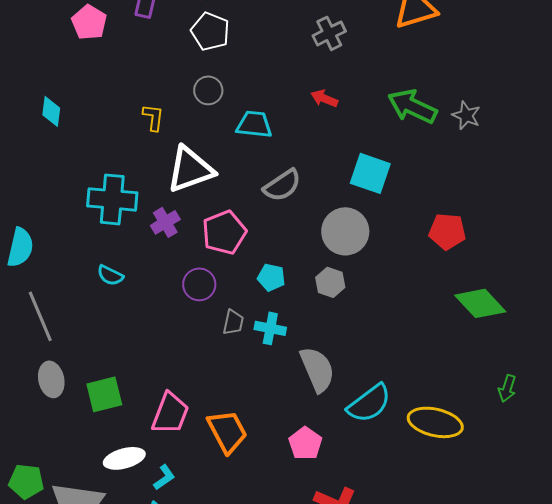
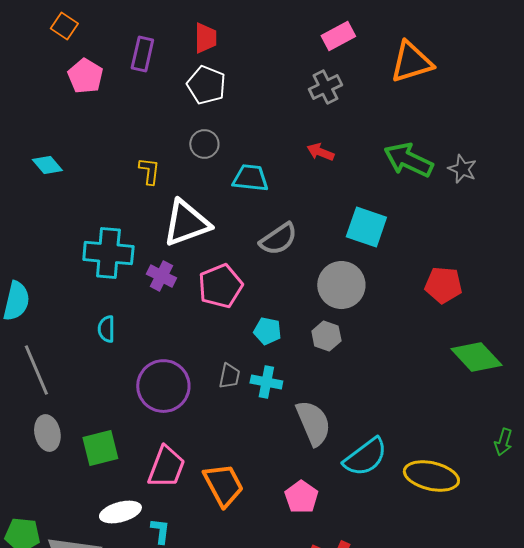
cyan diamond: (51, 111) -> (47, 165), turned -48
purple cross: (165, 222) -> (161, 276), turned -32
cyan semicircle: (110, 275) -> (106, 329), turned 64
purple circle: (199, 284) -> (163, 386), moved, size x1.6
cyan L-shape: (164, 477) -> (160, 531), turned -48

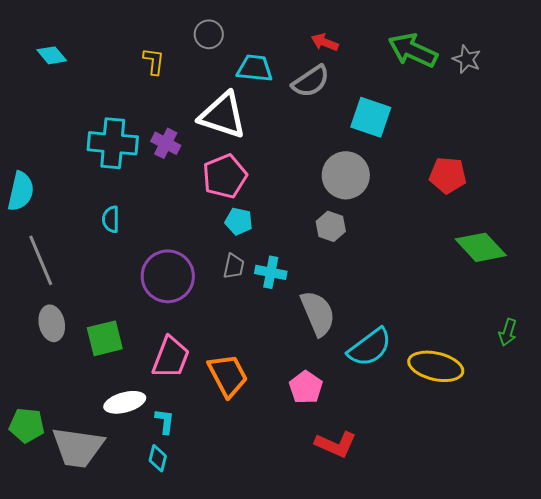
white triangle: (186, 223) -> (223, 115), moved, turned 38
gray semicircle: (278, 239) -> (311, 81), moved
purple cross: (161, 276) -> (166, 143), moved
cyan pentagon: (267, 331) -> (239, 221), moved

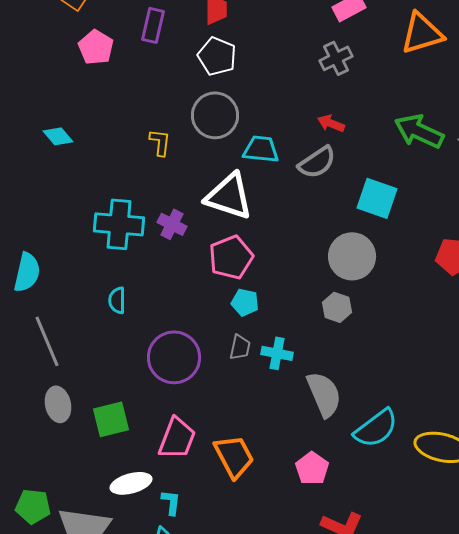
gray circle: (209, 34) -> (215, 115), size x1.6

